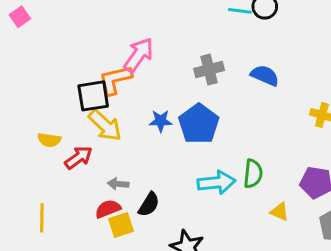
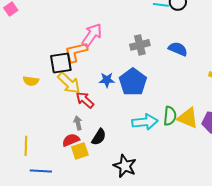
yellow semicircle: (49, 140) -> (31, 81), moved
red arrow: (79, 158) -> (85, 100), moved, turned -102
gray arrow: (118, 184) -> (78, 123), turned 72
yellow triangle: (279, 212) -> (188, 118), moved, size x1.6

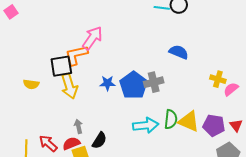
gray cross: (140, 45) -> (154, 82), moved
yellow arrow: (69, 83) -> (69, 86), turned 30
red arrow: (85, 100) -> (48, 143), moved

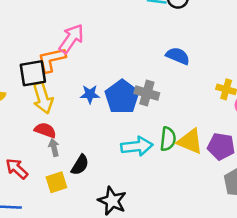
gray cross: (154, 82) -> (147, 93), turned 30
red semicircle: (71, 143) -> (45, 130), moved, turned 42

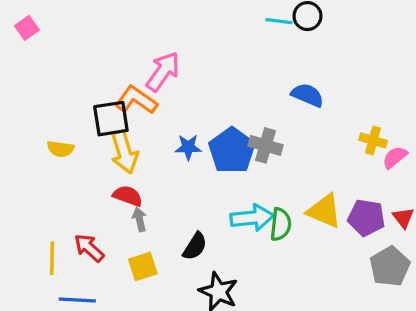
orange L-shape: (51, 60) -> (136, 100), turned 48
green semicircle: (168, 139) -> (281, 224), moved
black semicircle: (80, 165) -> (195, 246), moved

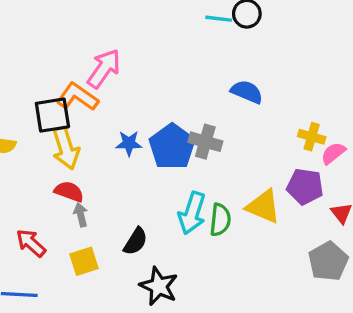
cyan arrow: (252, 218) -> (192, 213), turned 114
purple pentagon: (366, 218) -> (305, 187), moved

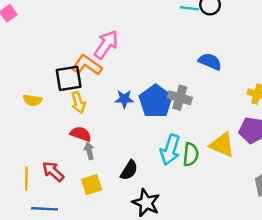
yellow arrow: (66, 148) -> (78, 103), size x0.7

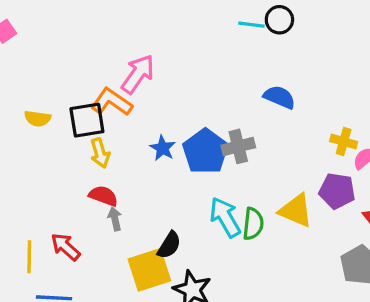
gray cross: (180, 98) -> (238, 146), turned -30
blue star: (124, 99) -> (163, 148), turned 30
yellow semicircle: (32, 100) -> (38, 118), moved
cyan arrow: (170, 150) -> (225, 217), turned 132
yellow square: (92, 185) -> (149, 270), moved, size x1.5

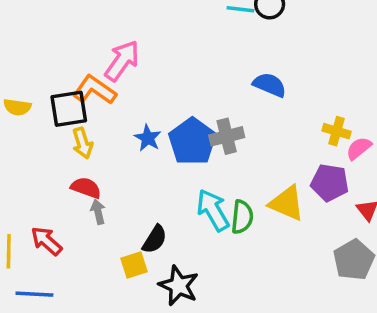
yellow square: (149, 270) -> (134, 265), size x0.6

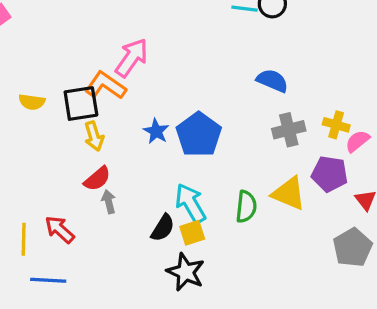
gray cross: (227, 136) -> (289, 130), moved
red semicircle: (86, 188) -> (97, 179), turned 120
cyan arrow: (213, 210) -> (191, 203), moved
yellow square: (134, 265) -> (192, 233), moved

